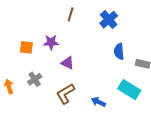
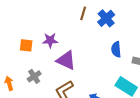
brown line: (71, 14) -> (83, 13), moved
purple triangle: (68, 63) -> (66, 60), size x1.5

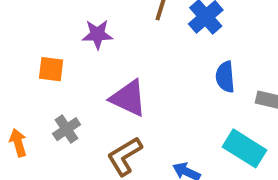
purple star: (50, 40) -> (97, 34), moved

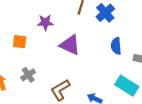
purple triangle: (128, 98) -> (70, 45), moved

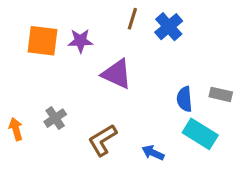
orange square: (20, 42) -> (43, 41), moved, size x1.5
blue semicircle: (116, 46) -> (184, 99), moved

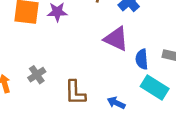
purple triangle: (117, 74) -> (116, 39), moved
brown L-shape: (102, 140) -> (75, 93), turned -60

